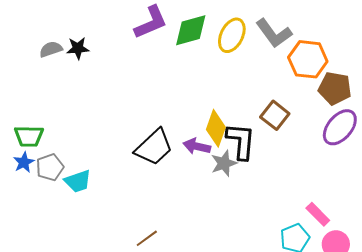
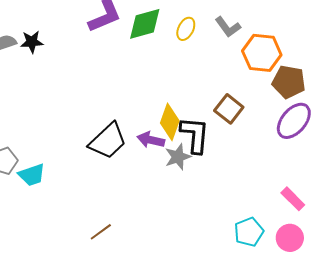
gray L-shape: (274, 33) -> (228, 27), size x0.7
yellow ellipse: (232, 35) -> (186, 29), size x0.7
pink rectangle: (318, 214) -> (293, 199), moved

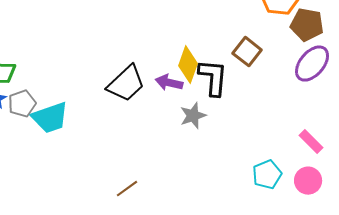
gray star: (178, 157) -> (193, 116), moved
cyan trapezoid: (32, 175) -> (50, 118), size x1.4
brown line: (101, 232) -> (127, 189), moved

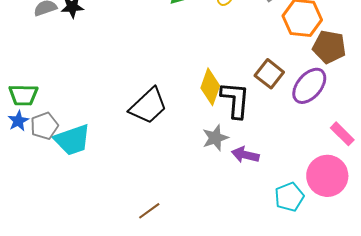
purple ellipse: (312, 64) -> (309, 86), moved
purple arrow: (169, 83) -> (245, 155), moved
pink rectangle: (311, 142) -> (342, 134), moved
pink circle: (308, 181) -> (327, 176), moved, size x1.5

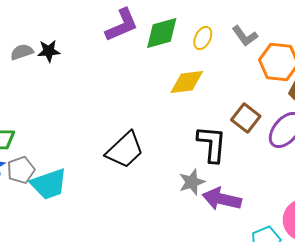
yellow diamond: (210, 87) -> (187, 82), moved, turned 63
purple arrow: (245, 155) -> (222, 199), size x1.4

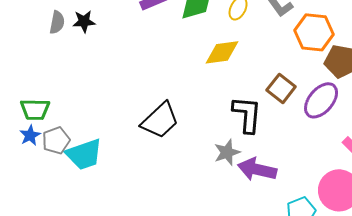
gray semicircle: (22, 52) -> (57, 22), turned 120

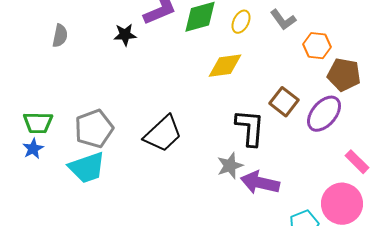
black star: (84, 21) -> (125, 35), moved
orange hexagon: (314, 32) -> (317, 46), size x0.7
gray pentagon: (56, 140) -> (94, 129), moved, size x1.4

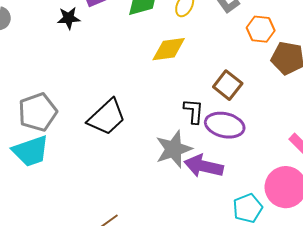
purple ellipse: (324, 114) -> (225, 125), moved, turned 63
black L-shape: (250, 128) -> (194, 111), size x0.7
gray star: (230, 166) -> (174, 149), size x1.4

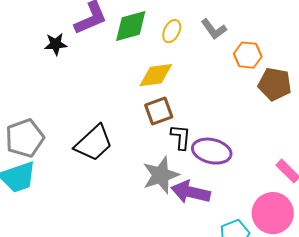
brown square: (228, 85) -> (159, 111), moved, turned 32

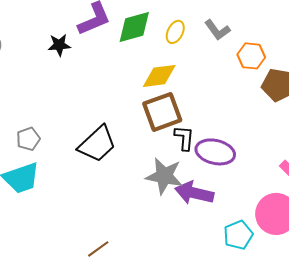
brown square: (159, 111) -> (162, 112), size x1.4
gray pentagon: (25, 138) -> (28, 139), size x0.6
gray star: (161, 175) -> (164, 176), turned 30

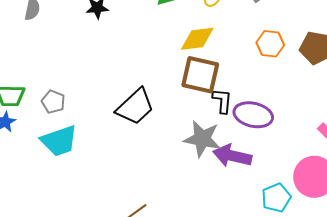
orange hexagon: (251, 56) -> (270, 44), moved
brown square: (162, 112) -> (200, 75), turned 33
gray pentagon: (28, 139) -> (53, 102), moved, turned -30

